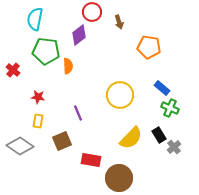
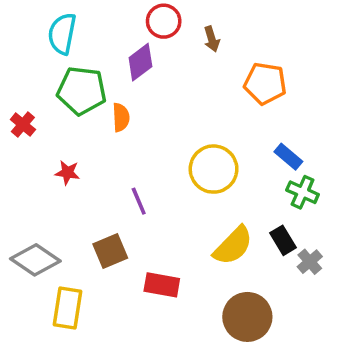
yellow rectangle: (38, 121) -> (67, 308), moved, size x1.6
brown circle: (119, 178) -> (247, 317), moved

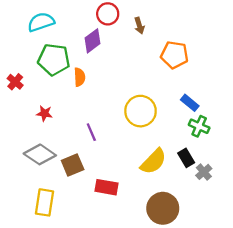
cyan semicircle: (62, 34) -> (41, 22), turned 60
gray diamond: (35, 260) -> (40, 154), moved

